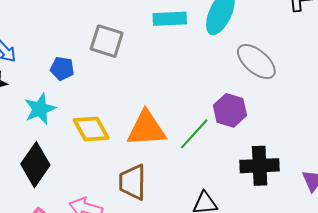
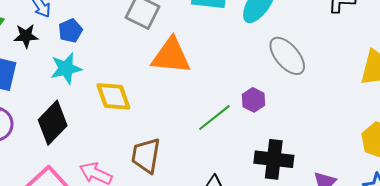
blue pentagon: (62, 69) -> (70, 31), moved, turned 30
purple hexagon: (230, 110) -> (253, 100), size x0.7
orange triangle: (146, 129) -> (171, 56), moved

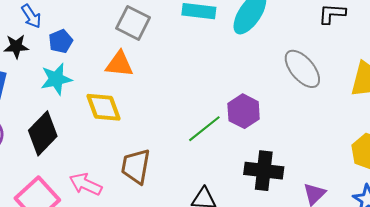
orange triangle: (171, 56) -> (119, 64), moved, size x0.7
gray ellipse: (287, 56) -> (302, 69), moved
purple hexagon: (253, 100) -> (244, 111), size x1.4

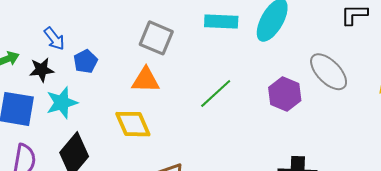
cyan star: (56, 79) -> (62, 103), moved
purple hexagon: (244, 111) -> (285, 94), moved
green line: (204, 129) -> (216, 94), moved

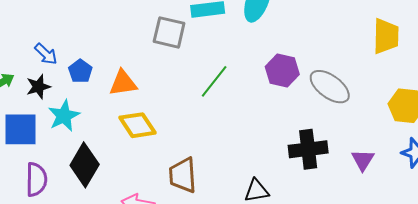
gray square: (156, 38) -> (169, 32), moved
gray ellipse: (329, 72) -> (330, 87), moved
orange triangle: (146, 80) -> (123, 83), moved

